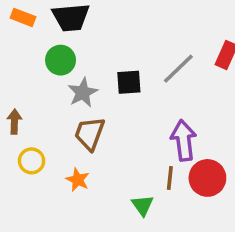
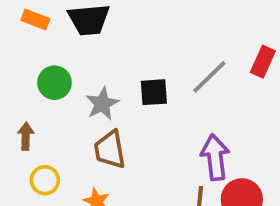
green circle: (61, 60) -> (54, 83), moved
brown trapezoid: (90, 134) -> (110, 150), turned -30

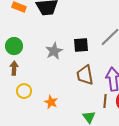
green circle: (54, 83) -> (14, 46), moved
brown trapezoid: (110, 150) -> (85, 75), moved

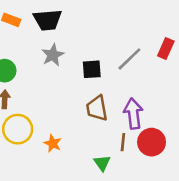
gray star: (54, 51) -> (53, 55), moved
yellow circle: (24, 91) -> (18, 129), size x1.5

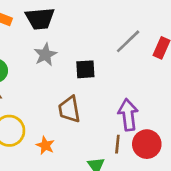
gray line: (129, 59) -> (128, 41), moved
brown trapezoid: (97, 108) -> (69, 109), moved

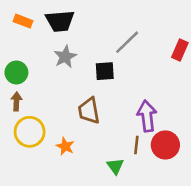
gray line: (128, 41) -> (127, 42), moved

